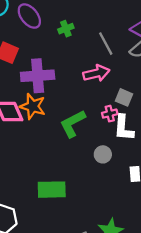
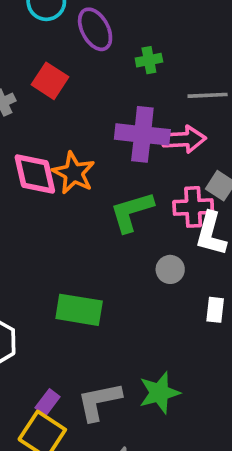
gray line: (106, 44) -> (208, 95), turned -75
purple cross: (38, 76) -> (142, 134), moved
pink cross: (110, 114) -> (193, 207), size x1.5

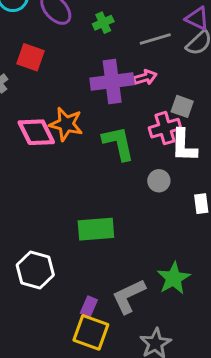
pink arrow: (184, 139) -> (145, 77), size x0.7
green L-shape: (132, 212) -> (118, 143), turned 108

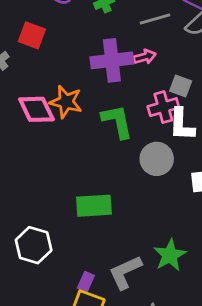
gray circle: (159, 181) -> (157, 159), size x1.5

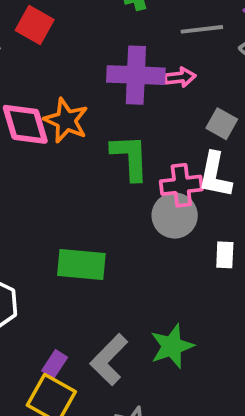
pink cross: (163, 107) -> (181, 185), moved
gray L-shape: (125, 272) -> (109, 360), turned -30

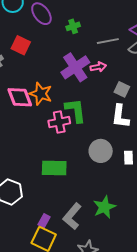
purple cross: (136, 75) -> (75, 67), turned -32
pink cross: (181, 185) -> (59, 122), moved
gray circle: (175, 216) -> (101, 151), moved

